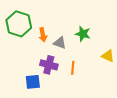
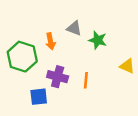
green hexagon: (19, 24) -> (22, 57), moved
gray triangle: (60, 43) -> (74, 28), moved

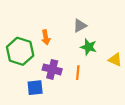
gray triangle: (74, 28) -> (80, 26), moved, turned -48
green star: (98, 40) -> (88, 47), moved

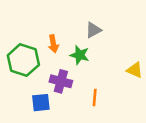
green star: (88, 47) -> (80, 55), moved
orange line: (78, 73) -> (95, 98), moved

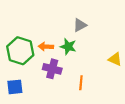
orange arrow: (53, 44) -> (46, 46), moved, turned 104
blue square: (41, 103) -> (15, 87), moved

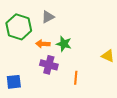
gray triangle: (80, 25) -> (48, 17), moved
green hexagon: (20, 51) -> (19, 27), moved

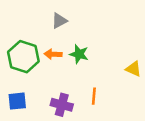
green hexagon: (19, 27) -> (23, 57), moved
purple cross: (49, 65) -> (62, 105), moved

